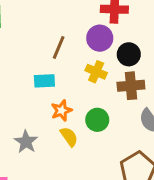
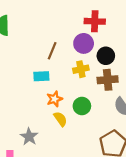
yellow cross: (96, 72) -> (81, 69), turned -35
gray star: (26, 142) -> (29, 137), moved

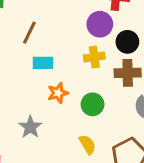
brown line: (52, 51) -> (29, 33), moved
yellow semicircle: (60, 119) -> (87, 144), moved
gray star: (29, 137) -> (30, 127), moved

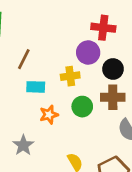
yellow cross: (94, 57) -> (70, 76), moved
green circle: (93, 104) -> (82, 107), moved

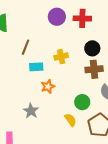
purple circle: (88, 53) -> (57, 17), moved
green circle: (82, 107) -> (82, 102), moved

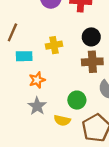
gray star: (31, 111) -> (37, 106), moved
yellow semicircle: (70, 120) -> (62, 120), turned 136

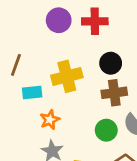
yellow cross: (54, 45) -> (67, 76), size x1.5
green circle: (77, 100) -> (106, 130), moved

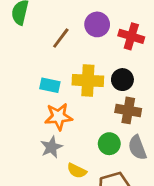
black circle: (111, 63) -> (122, 80), moved
brown line: (16, 65) -> (61, 38), moved
orange star: (50, 120) -> (59, 117), size x1.4

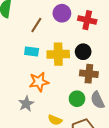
cyan rectangle: (50, 85) -> (32, 51), moved
gray star: (51, 147) -> (26, 104), moved

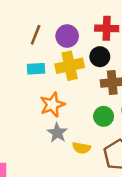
purple circle: (62, 13) -> (67, 36), moved
red cross: (87, 20) -> (107, 28), moved
gray star: (26, 104) -> (57, 133), moved

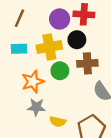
purple circle: (67, 36) -> (60, 19), moved
green circle: (104, 116) -> (60, 71), moved
gray star: (57, 133) -> (36, 107), turned -30

